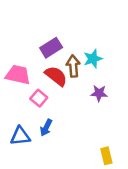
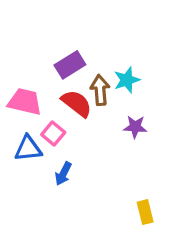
blue triangle: (20, 136) -> (28, 149), moved

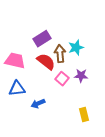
pink square: (53, 134) -> (62, 79), moved
blue arrow: (63, 174) -> (38, 104), turned 40
yellow rectangle: (145, 212) -> (84, 115), moved

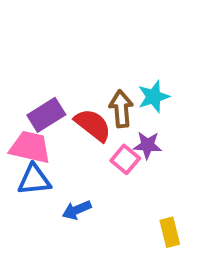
purple rectangle: (42, 39) -> (46, 115), moved
pink trapezoid: (15, 61) -> (30, 147), moved
purple star: (81, 76) -> (147, 145), moved

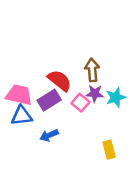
cyan star: (154, 97) -> (116, 97), moved
brown arrow: (121, 109) -> (92, 70), moved
purple rectangle: (46, 115) -> (49, 100), moved

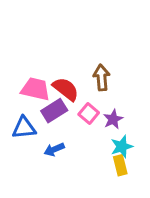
purple star: (95, 94) -> (113, 119), moved, turned -30
pink trapezoid: (19, 95) -> (35, 89), moved
cyan star: (116, 97) -> (122, 147), moved

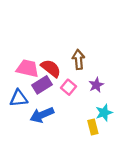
purple star: (113, 119) -> (96, 85), moved
cyan star: (122, 147) -> (104, 113), moved
blue arrow: (54, 149) -> (42, 115), size x1.5

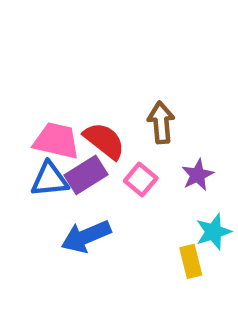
blue triangle: (19, 98) -> (50, 179), moved

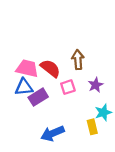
purple rectangle: (86, 175) -> (38, 97), moved
pink square: (141, 179) -> (68, 87), turned 32
blue arrow: (86, 236) -> (53, 133), moved

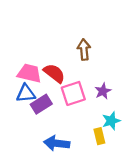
brown arrow: (78, 60) -> (84, 50), moved
pink square: (68, 87) -> (73, 93), size x1.5
blue arrow: (53, 133) -> (57, 143), turned 30

